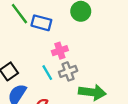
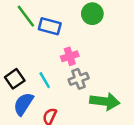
cyan line: (47, 73) -> (45, 80), moved

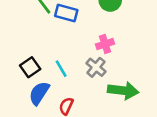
pink cross: (70, 56) -> (105, 44), moved
gray cross: (79, 79) -> (96, 67), turned -30

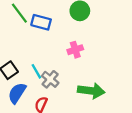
gray cross: (96, 67) -> (50, 79), moved

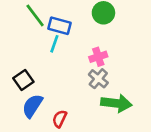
cyan line: (36, 71) -> (54, 44), moved, turned 49
gray cross: (50, 79) -> (98, 79), moved

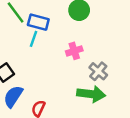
gray cross: (98, 79) -> (98, 71), moved

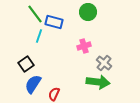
cyan line: (34, 39) -> (39, 36), moved

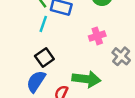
black square: (26, 64) -> (44, 58), moved
green arrow: (98, 82) -> (86, 79), moved

